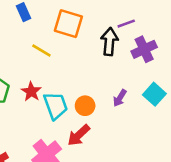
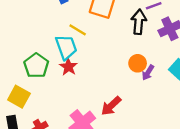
cyan trapezoid: (56, 106) -> (66, 47), moved
orange circle: (85, 106) -> (138, 63), moved

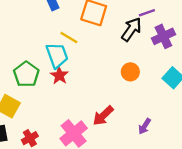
black arrow: (139, 22) -> (132, 29), turned 30
purple arrow: (148, 72) -> (145, 126), moved

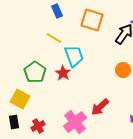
yellow line: (69, 38) -> (54, 38), moved
cyan trapezoid: (57, 55) -> (74, 56), moved

